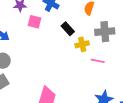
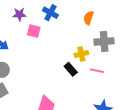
black rectangle: (68, 29) -> (71, 69), moved

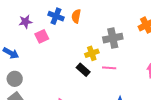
orange semicircle: (89, 18) -> (76, 16), moved
pink square: (34, 31) -> (42, 36), turned -32

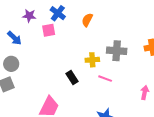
blue cross: (56, 16) -> (58, 13), moved
purple star: (25, 22) -> (29, 16), moved
black rectangle: (83, 70) -> (72, 77), moved

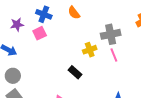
orange semicircle: (87, 20) -> (74, 13), turned -48
pink line: (105, 79) -> (114, 55), moved, turned 64

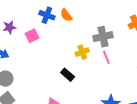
blue cross: (44, 14) -> (47, 15), moved

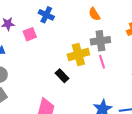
orange semicircle: (66, 15) -> (94, 14), moved
yellow cross: (82, 52) -> (78, 55), size x1.5

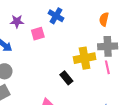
orange semicircle: (94, 14) -> (104, 19), turned 40

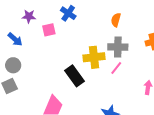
pink line: (107, 67) -> (116, 68), turned 48
black rectangle: (66, 78) -> (75, 76), size x1.5

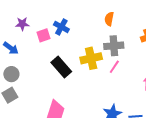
blue cross: (68, 13) -> (61, 27), moved
black rectangle: (75, 76) -> (61, 67), moved

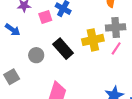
gray circle: (11, 74) -> (36, 55), moved

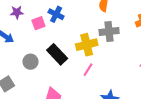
pink line: (116, 48) -> (88, 70), moved

